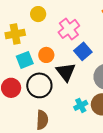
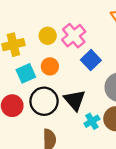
yellow circle: (38, 14) -> (48, 36), moved
black triangle: (66, 72) -> (75, 100), moved

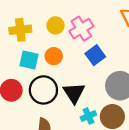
cyan square: (26, 73) -> (29, 60), turned 30

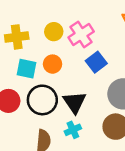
cyan cross: (88, 116) -> (73, 130), moved

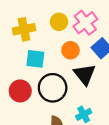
orange circle: (53, 64) -> (71, 50), moved
black triangle: (75, 102) -> (85, 74), moved

